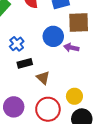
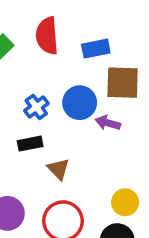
blue cross: (17, 44) -> (36, 107), moved
yellow circle: (74, 96) -> (125, 202), moved

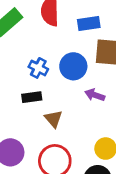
blue cross: (36, 107) -> (38, 68), turned -30
purple arrow: (108, 123) -> (95, 95), moved

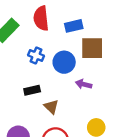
blue cross: (38, 68) -> (36, 55), moved

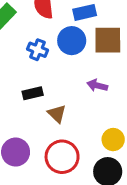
blue circle: (64, 62) -> (72, 41), moved

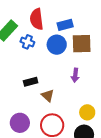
blue cross: (37, 50) -> (27, 42), moved
purple arrow: (97, 85) -> (75, 75), turned -96

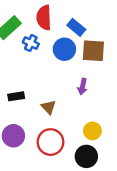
blue rectangle: (65, 25) -> (76, 27), turned 49
black rectangle: (31, 82) -> (16, 96), moved

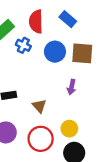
blue rectangle: (76, 27) -> (68, 19), moved
yellow circle: (92, 131) -> (69, 129), moved

